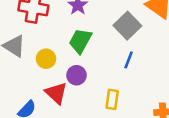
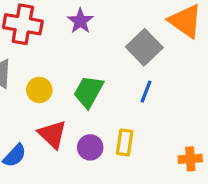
green trapezoid: (80, 41) -> (89, 92), moved
purple circle: (77, 75) -> (90, 147), moved

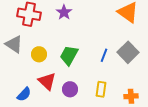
gray square: (144, 47) -> (128, 52), moved
yellow rectangle: (125, 142) -> (101, 89), moved

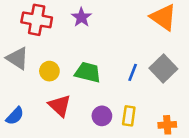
green trapezoid: (69, 55) -> (88, 72), turned 75
purple circle: (70, 89) -> (102, 116), moved
blue semicircle: (24, 94) -> (15, 116), moved

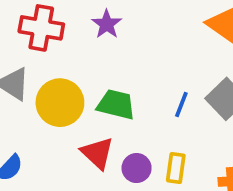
yellow circle: (49, 71) -> (60, 103), size x1.6
red triangle: (60, 106) -> (97, 153), moved

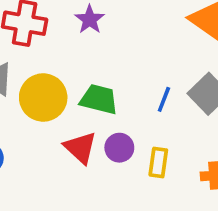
purple circle: (137, 168) -> (119, 148), moved

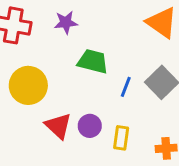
purple star: (90, 19) -> (66, 22), turned 30
green trapezoid: (99, 99) -> (93, 61), moved

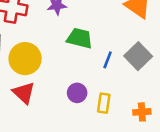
red triangle: (58, 126) -> (24, 93), moved

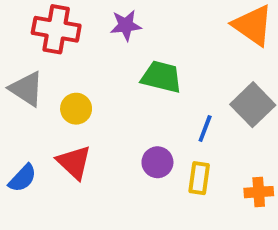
yellow circle: (25, 59) -> (76, 109), size x0.6
blue line: (108, 60) -> (205, 128), moved

